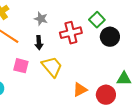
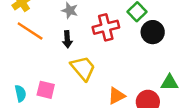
pink square: (21, 66) -> (46, 90), moved

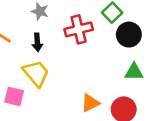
yellow trapezoid: (83, 68) -> (36, 73), moved
green triangle: (170, 83) -> (134, 72), moved

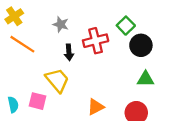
black arrow: (37, 42) -> (69, 52), moved
orange triangle: (90, 103) -> (96, 107), moved

